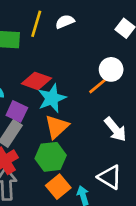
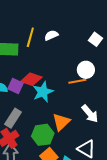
orange line: (99, 85) -> (77, 81), turned 30
purple square: (17, 111) -> (16, 86), moved
orange triangle: (57, 127) -> (61, 122), moved

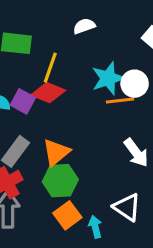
yellow line: (30, 37) -> (50, 68), moved
cyan star: (43, 92) -> (108, 78), moved
orange triangle: (61, 122) -> (56, 152), moved

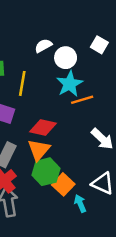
white circle: (135, 84) -> (66, 58), moved
red diamond: (48, 93) -> (43, 127), moved
orange square: (67, 215) -> (63, 184), moved

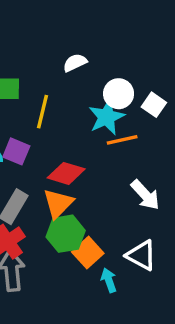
white square: (99, 45) -> (154, 105), moved
white circle: (66, 58) -> (119, 94), moved

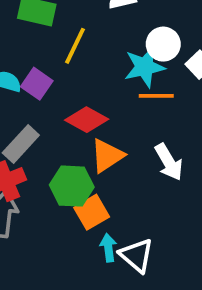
orange triangle: (58, 203) -> (107, 156), moved
white triangle: (141, 255) -> (137, 255), moved

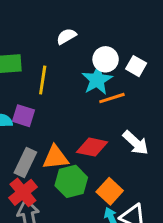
red diamond: (87, 120) -> (92, 147), moved
orange triangle: (107, 156) -> (55, 157), moved, turned 44
orange square: (92, 212) -> (110, 191), moved

